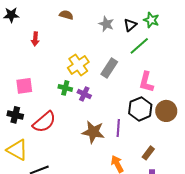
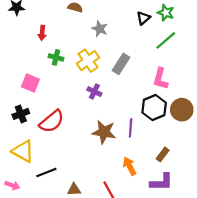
gray star: (106, 24) -> (100, 29), moved
green line: (139, 46) -> (166, 40), moved
pink square: (24, 86) -> (30, 83), turned 30
green cross: (65, 88) -> (56, 57), moved
black cross: (15, 115) -> (21, 114), turned -35

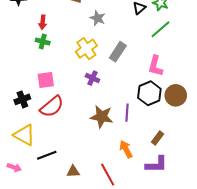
green cross: (56, 57) -> (43, 42), moved
pink square: (30, 83) -> (46, 80), moved, turned -30

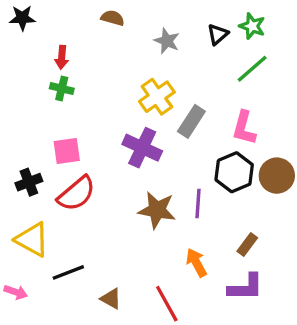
gray star: (98, 18) -> (167, 41), moved
yellow cross: (86, 49) -> (157, 97), moved
gray rectangle: (118, 52) -> (191, 121), moved
purple cross: (92, 78) -> (142, 148), size x1.6
brown triangle: (73, 172) -> (111, 299), turned 32

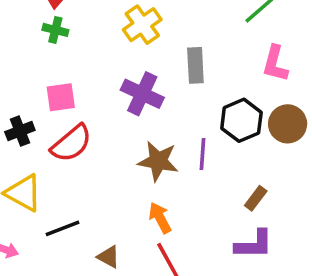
yellow cross: (157, 97) -> (142, 25), moved
gray rectangle: (191, 121) -> (195, 65), turned -36
pink L-shape: (244, 128) -> (275, 64), moved
orange arrow: (196, 263) -> (160, 218), moved

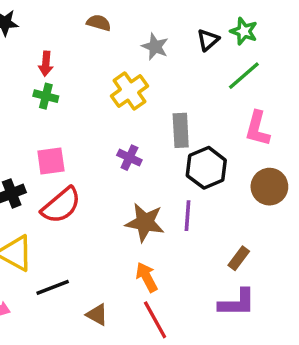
purple cross: (142, 94) -> (129, 158), size x0.6
black hexagon: (241, 120) -> (206, 168), moved

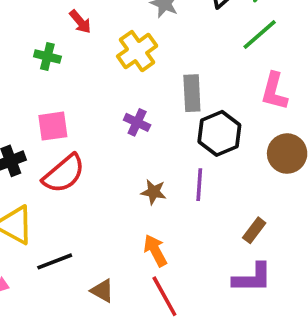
red arrow: (46, 64) -> (80, 22), moved, turned -45
brown star: (145, 222) -> (154, 192), size x0.6

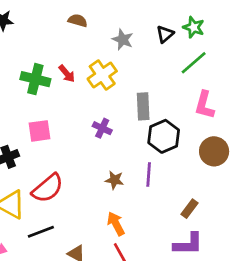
red arrow: (80, 22) -> (67, 74), moved
green cross: (47, 57) -> (35, 79), size x1.5
red semicircle: (64, 174) -> (48, 188), moved

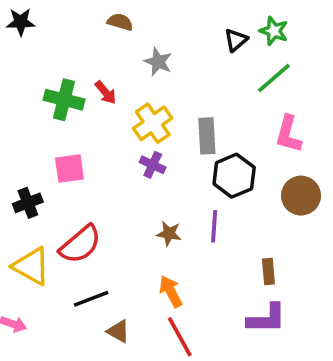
gray star: (123, 40) -> (158, 62), moved
yellow cross: (102, 75) -> (153, 123), moved
brown rectangle: (189, 209) -> (268, 272), turned -42
black line: (41, 232) -> (91, 299), moved

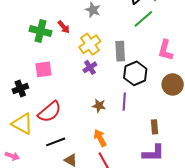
green line: (274, 78) -> (143, 19), moved
purple cross: (153, 165) -> (90, 67), turned 32

